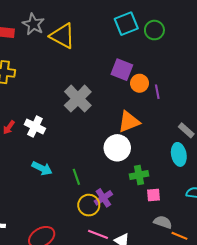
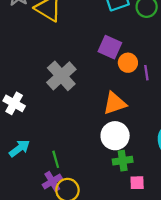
white circle: (117, 148) -> (115, 136), moved
cyan arrow: (42, 168) -> (19, 148), turned -66
purple cross: (103, 198) -> (52, 181), moved

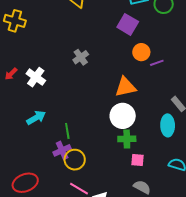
purple square: (110, 47) -> (128, 24), moved
purple line: (146, 73) -> (157, 63), turned 72
gray cross: (61, 76) -> (81, 57), size x0.6

